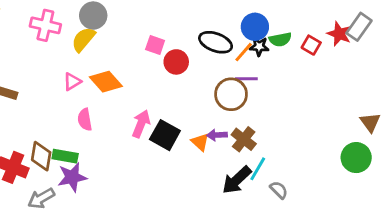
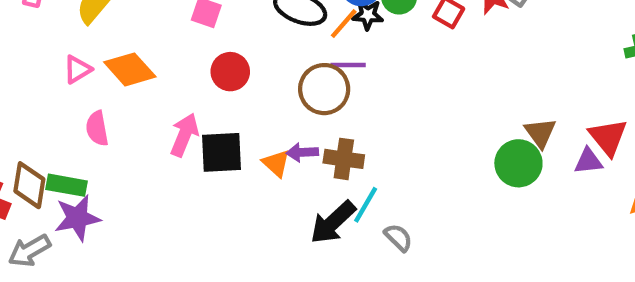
red circle: (176, 62) -> (230, 72), moved
black square: (165, 135) -> (222, 152), turned -32
brown cross: (244, 139) -> (344, 159), turned -30
green circle: (356, 158) -> (518, 163), moved

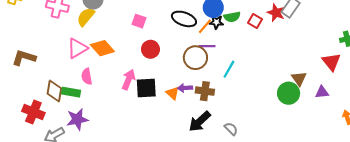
pink triangle: (77, 69) -> (77, 48), size x1.5
red triangle: (608, 137) -> (331, 62), moved
brown diamond: (29, 185) -> (54, 91), moved
green rectangle: (66, 185) -> (71, 92), moved
cyan line: (366, 205) -> (229, 69), moved

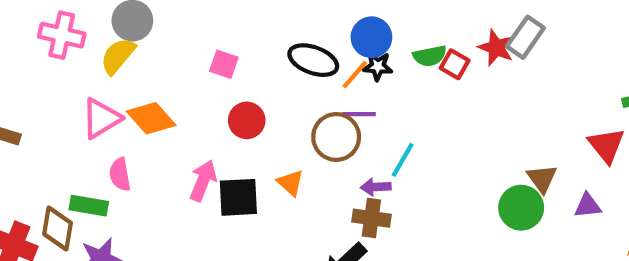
green semicircle: (232, 17) -> (430, 56), moved
purple arrow: (185, 88) -> (376, 187), moved
brown diamond: (54, 91) -> (58, 228), moved
brown cross: (205, 91) -> (371, 218), moved
orange triangle: (172, 93) -> (290, 183), moved

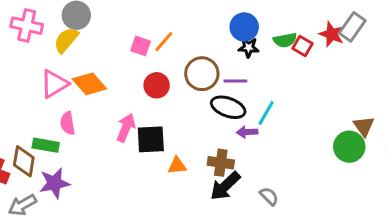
black ellipse: (313, 60) -> (228, 107), moved
orange line: (355, 75) -> (164, 42), moved
brown circle: (336, 137) -> (202, 74), moved
orange triangle: (290, 183) -> (177, 166), moved, turned -48
brown cross: (371, 218) -> (221, 163), moved

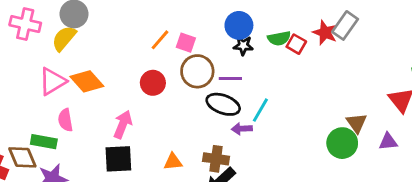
pink square: (141, 46) -> (186, 43), moved
black square: (151, 139) -> (118, 159), moved
brown diamond: (24, 161) -> (22, 157), turned -32

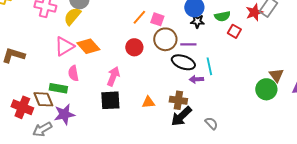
red star: (325, 33) -> (254, 12), turned 30
red square: (296, 44) -> (234, 31), moved
cyan line: (260, 110) -> (209, 66), turned -42

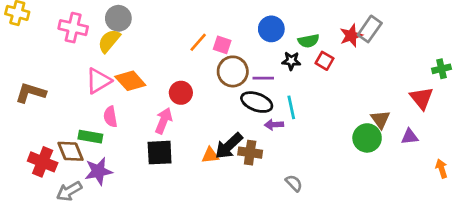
black star: (197, 21) -> (291, 61), moved
red circle: (134, 47) -> (181, 93), moved
black arrow: (181, 116) -> (229, 146), moved

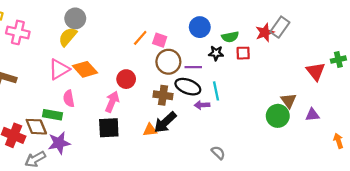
pink cross: (73, 28) -> (18, 32), moved
red square: (324, 61) -> (243, 53), turned -32
red triangle: (422, 98) -> (316, 71), moved
brown cross: (250, 153) -> (163, 95), moved

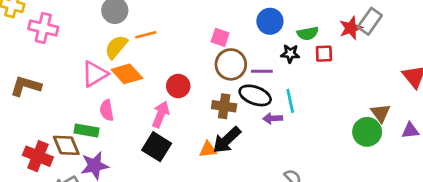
yellow semicircle: (68, 37) -> (116, 47), moved
orange line: (140, 38) -> (146, 35), moved, turned 35
black square: (109, 128) -> (157, 147), turned 35

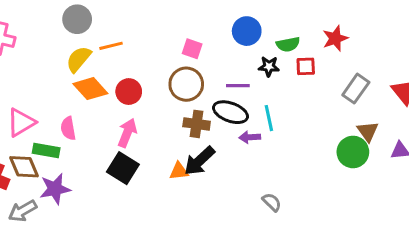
gray rectangle: (370, 21) -> (356, 89), moved
brown circle: (231, 64) -> (186, 84), moved
pink triangle: (95, 74) -> (21, 122), moved
red circle: (178, 86) -> (129, 92), moved

